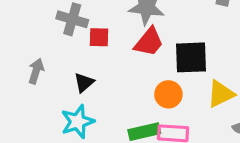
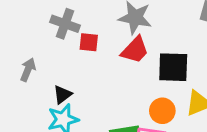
black triangle: (84, 82) -> (62, 95), moved
orange circle: (168, 94) -> (162, 111), moved

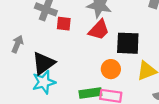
black triangle: (62, 95) -> (43, 63), size x1.6
orange circle: (162, 111) -> (111, 69), moved

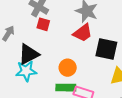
red square: (64, 24) -> (43, 24), moved
orange circle: (111, 69) -> (68, 68), moved

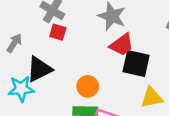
red trapezoid: (83, 33) -> (122, 45), moved
cyan star: (26, 71) -> (21, 89), moved

